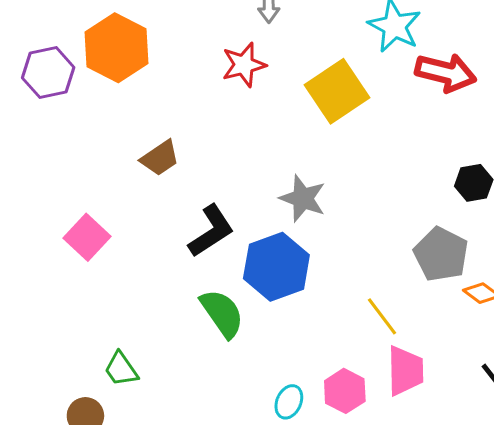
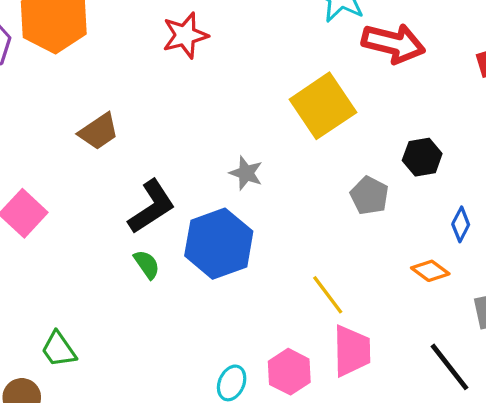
yellow square: (337, 91) -> (323, 106), moved
gray star: (303, 198) -> (246, 173), size x0.7
gray pentagon: (441, 254) -> (369, 196), moved, size x0.7
green semicircle: (222, 313) -> (147, 264), moved, size x0.6

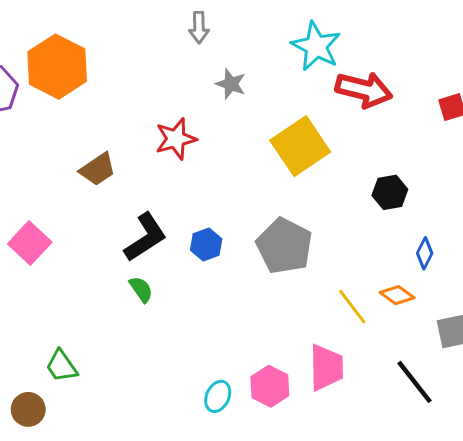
red star: (185, 35) -> (176, 139), moved
gray star: (246, 173) -> (231, 84), moved
gray pentagon: (369, 196) -> (284, 246), moved, size x1.6
blue hexagon: (219, 244) -> (206, 244), moved, size x0.5
yellow line: (328, 295) -> (352, 307), moved

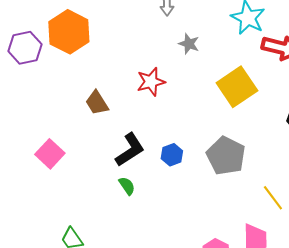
brown trapezoid: (98, 169) -> (97, 103), turned 92

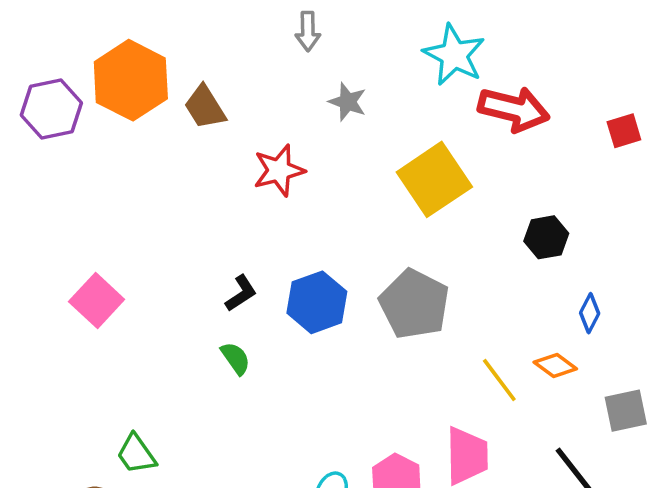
brown trapezoid: (97, 103) -> (205, 107), moved
black L-shape: (130, 150) -> (241, 293), size x0.6
blue hexagon: (172, 155) -> (317, 302), size x1.5

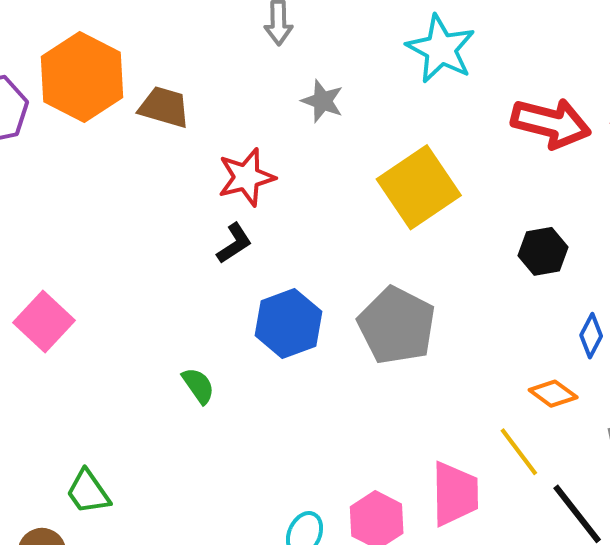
brown trapezoid: (205, 107) -> (164, 107), turned 138
red arrow: (514, 109) -> (551, 123), moved
black L-shape: (241, 293) -> (234, 243), moved
yellow line: (499, 380) -> (519, 452), moved

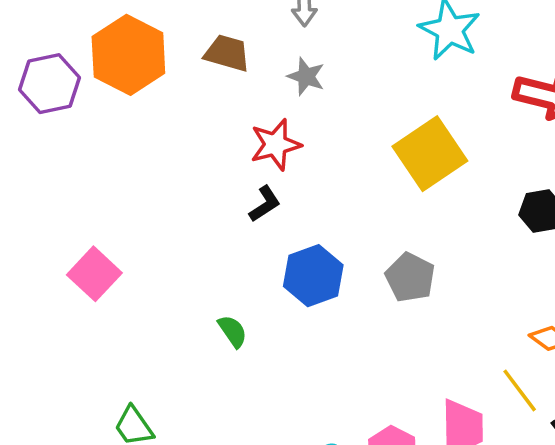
gray star: (323, 101) -> (306, 76), moved
brown trapezoid: (164, 107) -> (227, 53), moved
gray pentagon: (397, 326) -> (410, 277), size x0.7

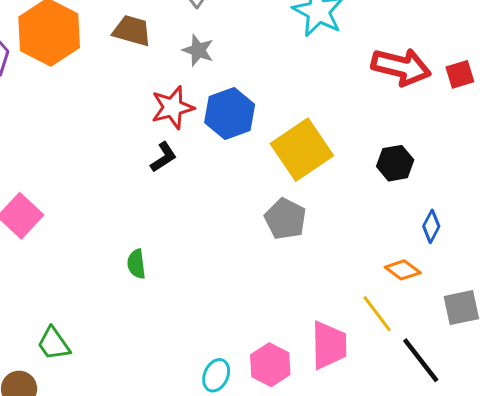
yellow square: (430, 154) -> (302, 150), moved
blue hexagon: (313, 276) -> (230, 113), moved
green semicircle: (233, 331) -> (136, 264), turned -152

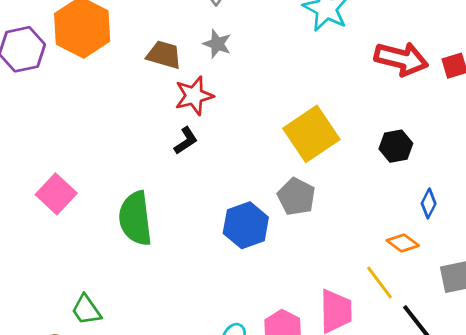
brown trapezoid: (132, 31) -> (164, 55), moved
blue hexagon: (230, 113) -> (246, 225), moved
green semicircle: (136, 264) -> (135, 218), moved, size x2.0

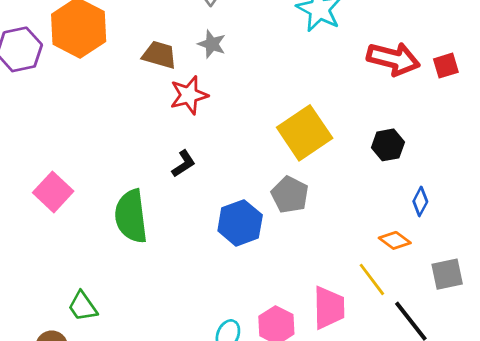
black L-shape: (186, 141) -> (184, 164), moved

